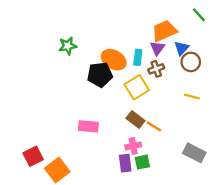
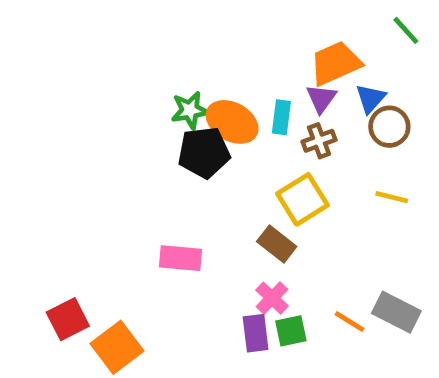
green star: (68, 46) -> (190, 110), moved
yellow square: (137, 87) -> (303, 199), moved
orange line: (154, 126) -> (349, 321), moved
pink cross: (133, 146) -> (272, 298), turned -35

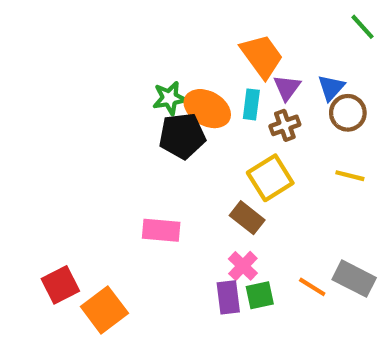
orange trapezoid: (335, 63) -> (262, 56), moved, turned 78

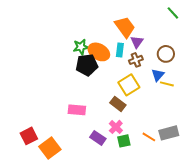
blue triangle: (331, 88) -> (158, 75), moved
gray rectangle: (354, 279) -> (169, 133), turned -42
purple rectangle: (228, 297) -> (98, 138), moved, turned -49

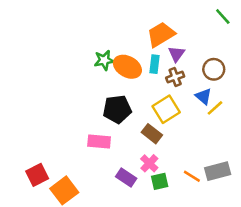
orange trapezoid: (125, 27) -> (161, 34), turned -85
black pentagon: (87, 65) -> (117, 109), moved
blue triangle: (158, 75) -> (203, 96), turned -32
yellow line: (167, 84) -> (215, 108), turned -56

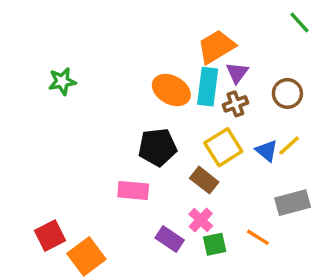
green star: (104, 60) -> (62, 81), moved
cyan rectangle: (154, 64) -> (208, 87), size x1.5
blue triangle: (203, 96) -> (267, 151), moved
gray rectangle: (218, 171) -> (293, 203), moved

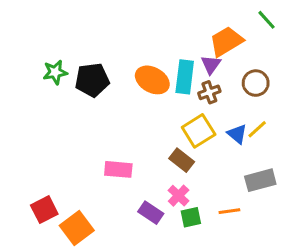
orange trapezoid: (216, 47) -> (226, 41), moved
black pentagon: (157, 147) -> (92, 80), moved
orange line: (258, 237) -> (229, 211), turned -40

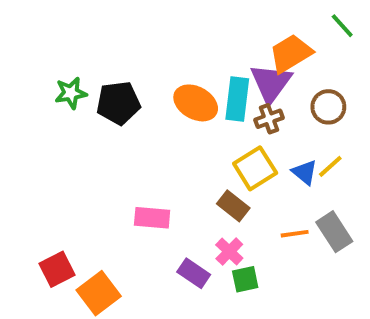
purple triangle: (211, 65) -> (271, 83), size x1.6
gray rectangle: (260, 180) -> (334, 232), turned 72
orange line: (229, 211) -> (295, 234), moved

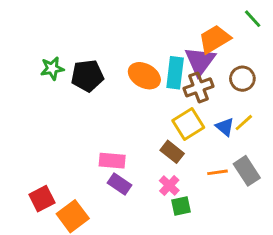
brown cross: (269, 119) -> (198, 87), size x1.4
purple rectangle: (194, 273) -> (119, 184), moved

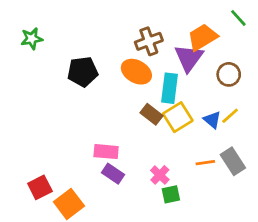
green star: (52, 68) -> (32, 39), moved
cyan rectangle: (175, 73) -> (169, 88), moved
brown cross: (198, 87) -> (149, 41), moved
brown rectangle: (172, 152) -> (152, 114), moved

